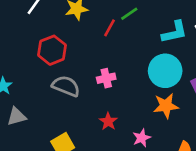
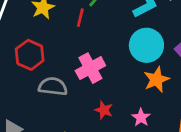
pink cross: (106, 78) -> (90, 68), size x1.5

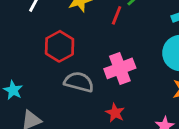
red star: (104, 110) -> (115, 113), moved

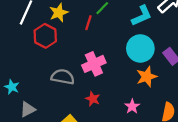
red hexagon: (60, 46) -> (45, 36), moved

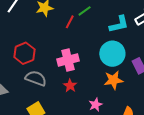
red hexagon: (45, 36) -> (24, 53), moved
gray semicircle: (63, 77) -> (36, 78), moved
red star: (93, 99) -> (70, 86), moved

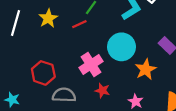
red line: (70, 22) -> (79, 24), turned 56
cyan circle: (112, 54) -> (121, 47), moved

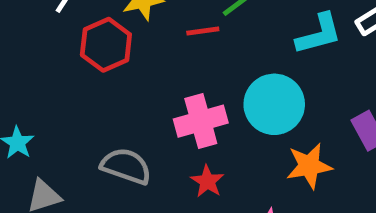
red hexagon: (43, 73) -> (106, 45), moved

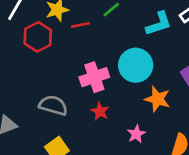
red line: (203, 31) -> (80, 25), moved
orange star: (309, 166) -> (158, 99), turned 30

